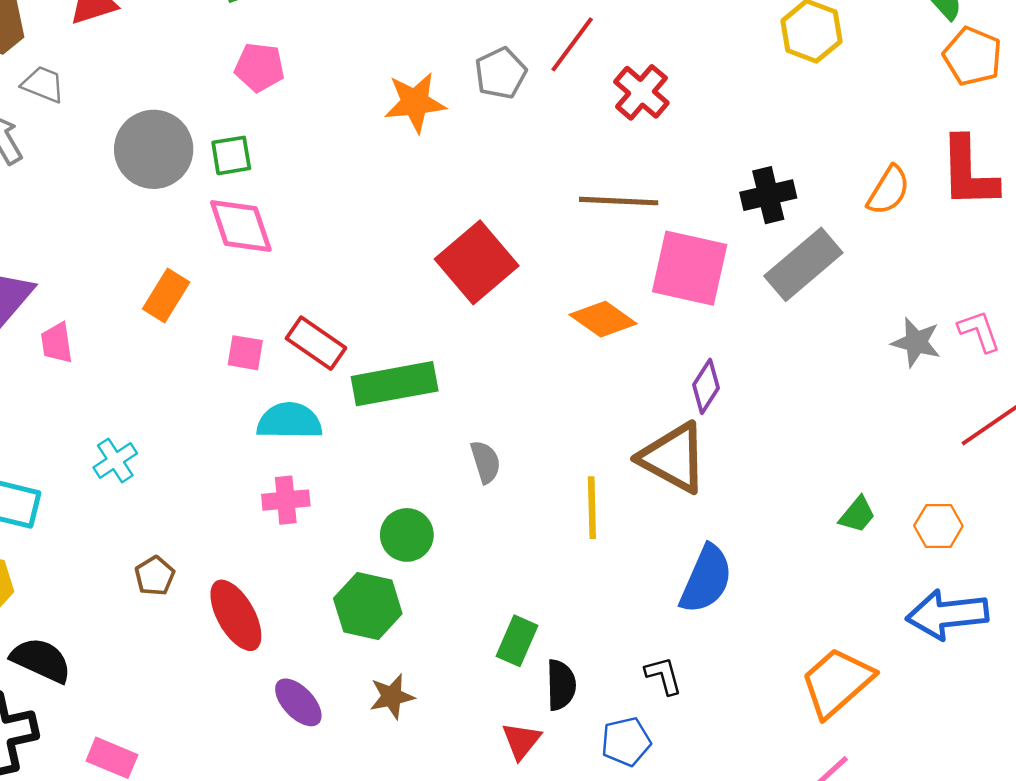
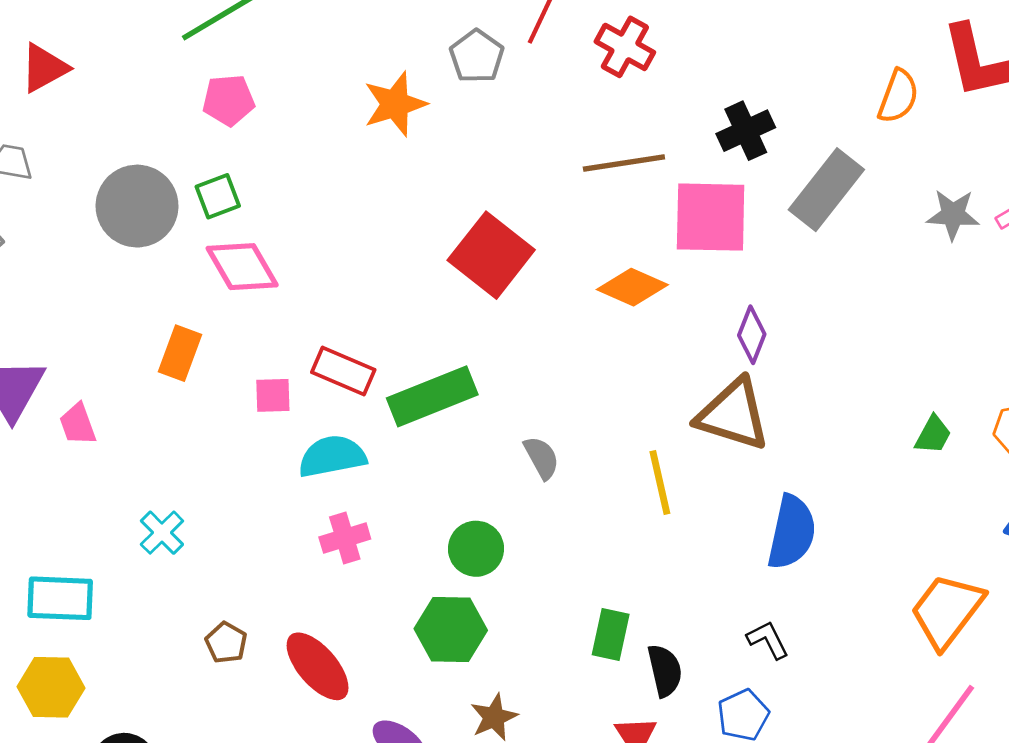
black cross: (768, 195) -> (746, 131), moved
gray star: (916, 342) -> (953, 215), moved

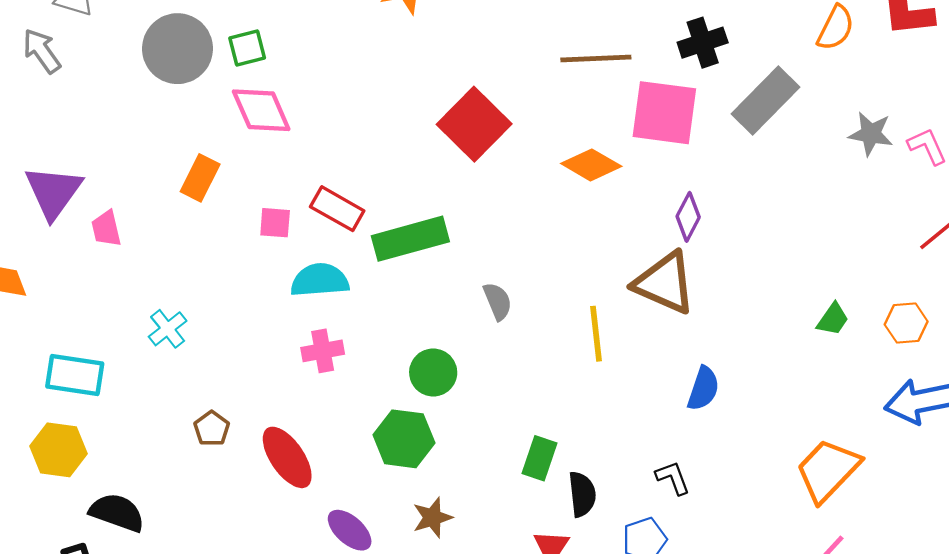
blue semicircle: (792, 532) -> (703, 389), size x0.7

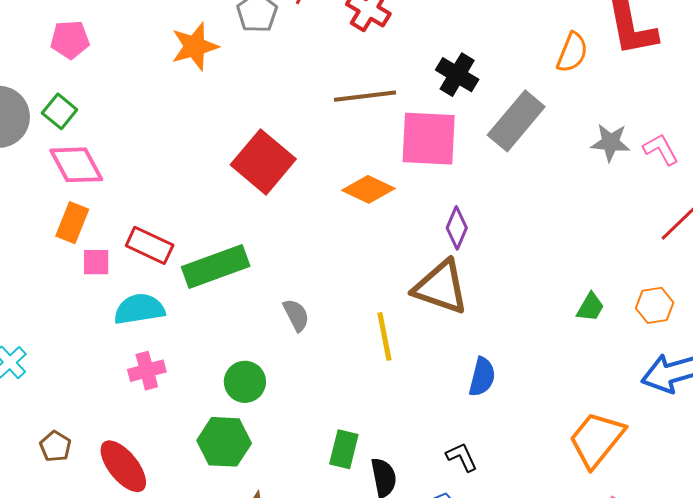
black cross: (703, 43) -> (457, 75), turned -36
green square: (247, 48) -> (60, 111), turned -32
orange rectangle: (200, 178) -> (72, 223), moved

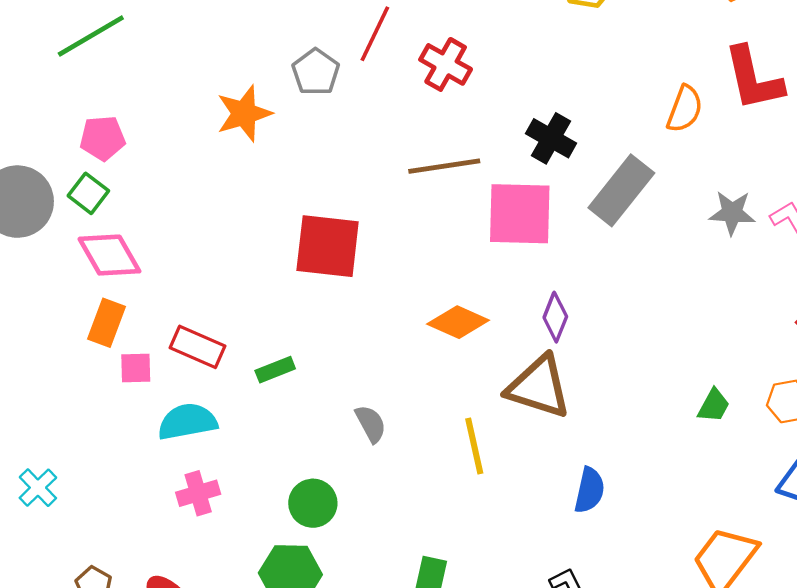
pink pentagon: (70, 40) -> (103, 138), moved
red square: (263, 162) -> (328, 246), turned -32
orange diamond: (368, 189) -> (458, 322), moved
green rectangle: (216, 267) -> (275, 370), size x0.5

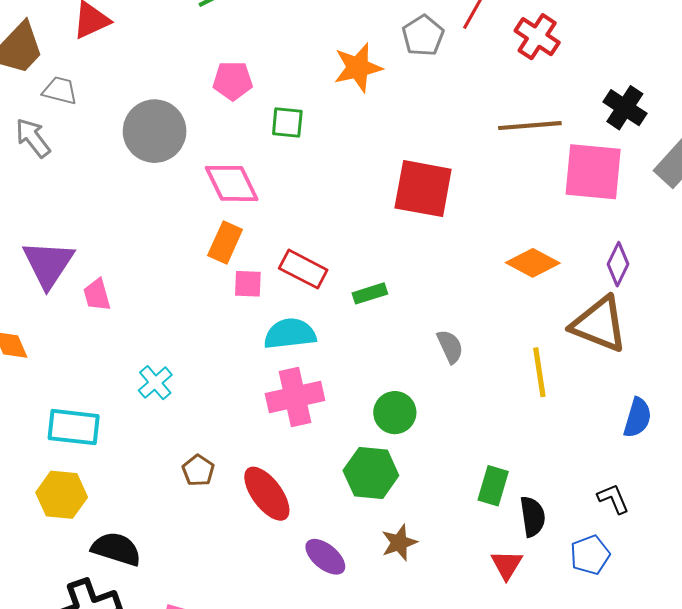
green square: (88, 193) -> (287, 122), moved, turned -36
pink cross: (198, 493) -> (295, 397), size x1.5

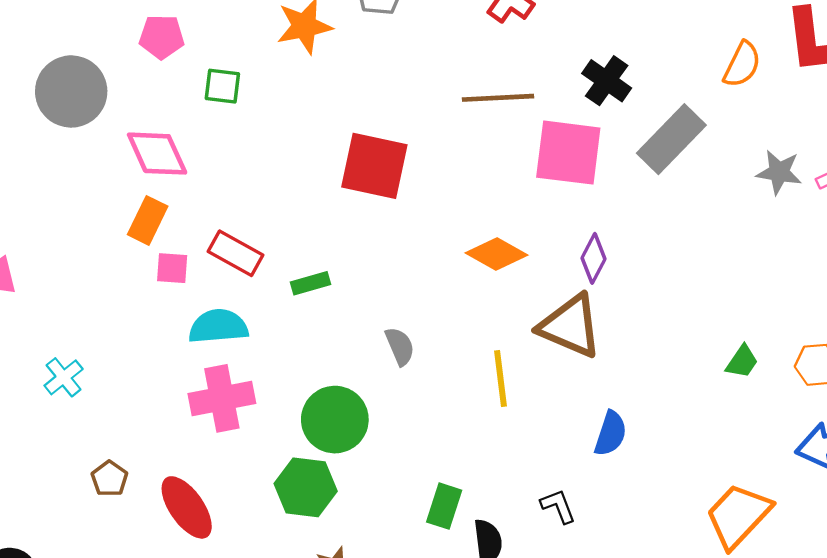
green circle: (395, 413) -> (335, 420), size x1.4
black L-shape: (613, 499) -> (558, 506), moved

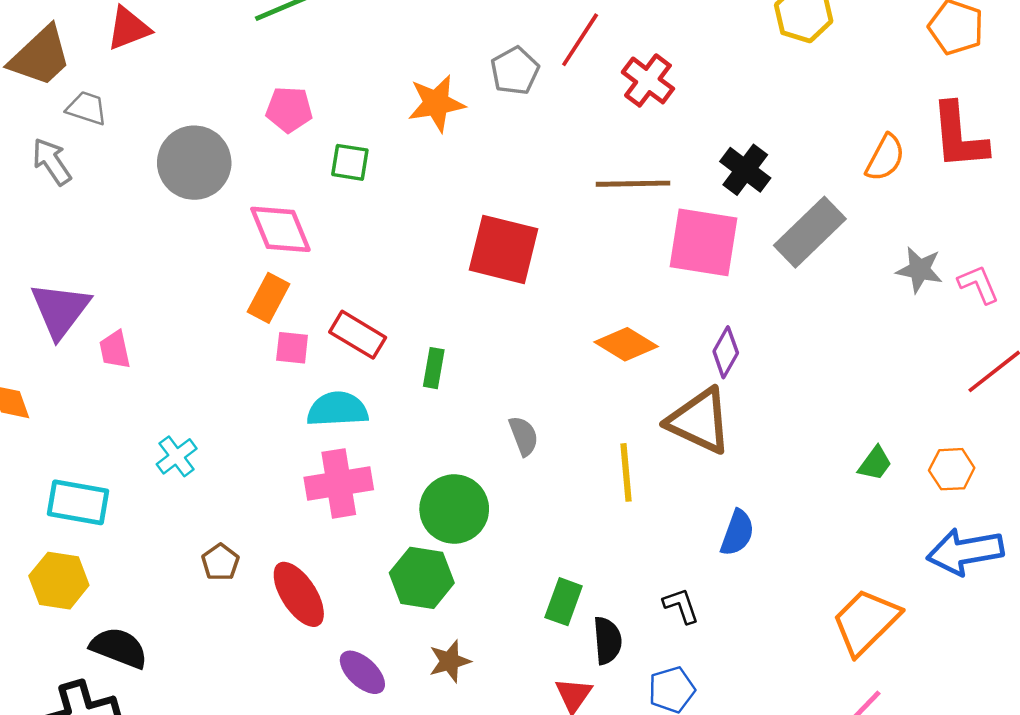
green rectangle: (310, 283) -> (434, 368), turned -66

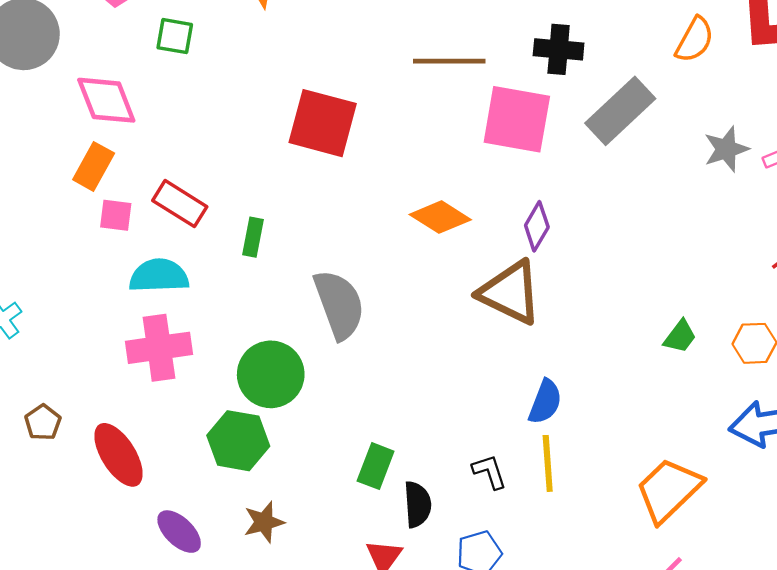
black cross: (745, 170) -> (559, 49), turned -33
gray star: (919, 270) -> (726, 149), turned -30
gray semicircle: (524, 436) -> (339, 304), size x1.8
yellow line: (626, 472) -> (548, 463), moved

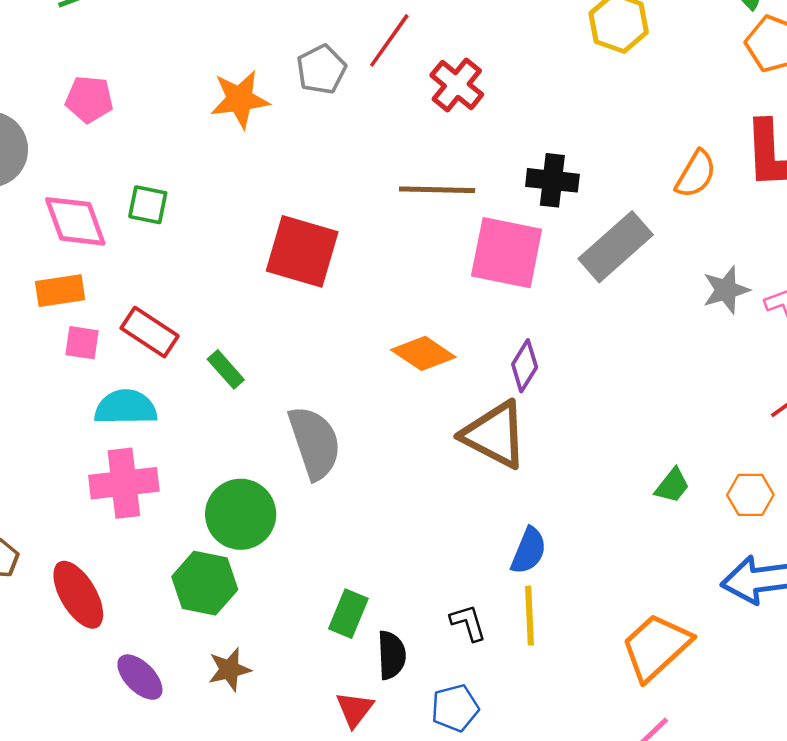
green square: (175, 36) -> (148, 205), moved
orange rectangle: (94, 166) -> (60, 291), turned 51
green rectangle: (253, 237) -> (226, 369), turned -54

